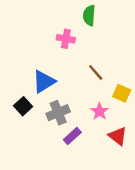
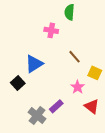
gray cross: (58, 113) -> (37, 115), moved, turned -30

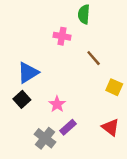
brown line: (75, 57) -> (94, 58), moved
blue triangle: (34, 64) -> (28, 73), moved
pink star: (78, 87) -> (57, 104), moved

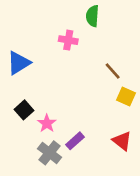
brown line: (94, 58) -> (113, 71), moved
blue triangle: (28, 73) -> (19, 63), moved
pink star: (57, 104) -> (47, 123), moved

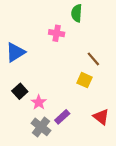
yellow square: (126, 97) -> (84, 80), moved

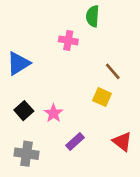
pink star: (39, 102) -> (53, 113), moved
gray cross: (41, 127) -> (27, 154), moved, turned -30

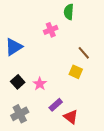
pink cross: (68, 40) -> (51, 30), turned -32
red triangle: (122, 142) -> (71, 117), moved
gray cross: (27, 154) -> (20, 114), turned -36

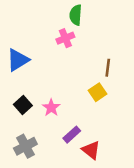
green semicircle: (69, 12) -> (76, 15), moved
brown line: (84, 53) -> (108, 68), turned 48
yellow square: (76, 72) -> (98, 92), turned 32

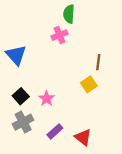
blue triangle: (18, 60) -> (16, 55), turned -40
purple rectangle: (72, 135) -> (55, 131), moved
gray cross: (25, 146) -> (23, 122), moved

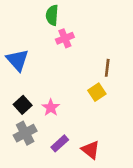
green semicircle: (69, 14) -> (52, 15), moved

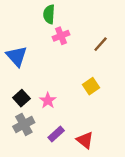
brown line: (107, 68) -> (101, 44), moved, turned 35

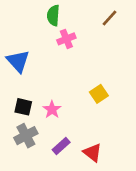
brown line: (101, 44) -> (109, 18), moved
black square: (21, 98) -> (23, 107), turned -35

